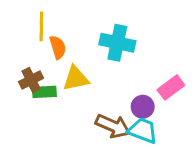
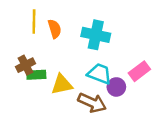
orange semicircle: (58, 47) -> (55, 29), moved
yellow triangle: (76, 78) -> (62, 85), moved
cyan trapezoid: (143, 131) -> (99, 74), moved

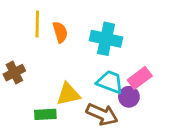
brown cross: (25, 65) -> (14, 73), moved
pink rectangle: (139, 71) -> (140, 78), moved
green rectangle: (36, 75) -> (45, 114), moved

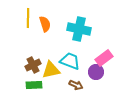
brown cross: (14, 73) -> (33, 65), moved
cyan trapezoid: (110, 82) -> (70, 61), moved
brown arrow: (102, 114) -> (76, 85), size x0.6

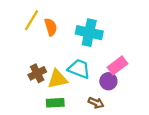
yellow line: (28, 18) -> (32, 20), turned 30
green rectangle: (34, 85) -> (55, 103), moved
brown arrow: (76, 85) -> (96, 103), moved

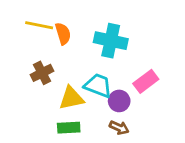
yellow line: (32, 20) -> (39, 25), turned 70
brown cross: (37, 73) -> (42, 73), moved
purple circle: (108, 81) -> (119, 101), moved

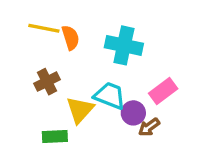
yellow triangle: (71, 98) -> (80, 110), turned -36
green rectangle: (69, 128) -> (55, 136), moved
brown arrow: (119, 128) -> (149, 127), moved, turned 120

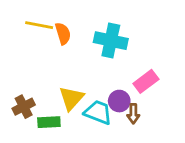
brown cross: (47, 82) -> (24, 107), moved
cyan trapezoid: (110, 96) -> (98, 112), moved
brown arrow: (149, 127) -> (133, 114), turned -54

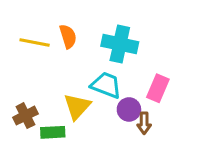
yellow line: (39, 25) -> (35, 42), moved
pink rectangle: (146, 81) -> (158, 88), turned -30
cyan trapezoid: (98, 112) -> (106, 85), moved

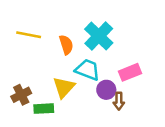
orange semicircle: (68, 36) -> (66, 45), moved
cyan cross: (120, 44) -> (99, 36), turned 32
pink rectangle: (158, 88) -> (130, 72), turned 45

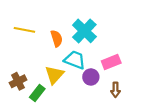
brown arrow: (119, 101) -> (115, 90), moved
green rectangle: (44, 109) -> (37, 93), turned -49

